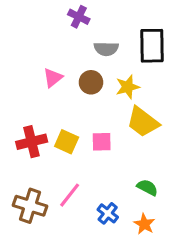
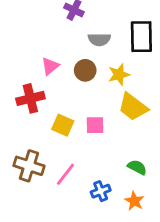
red cross: (32, 142) -> (30, 98), moved
brown cross: (30, 206) -> (29, 166), moved
blue cross: (108, 213) -> (101, 191), turned 30

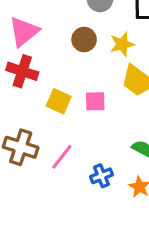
pink triangle: (50, 66) -> (24, 32), moved, size x1.5
red cross: (30, 98) -> (22, 71), turned 32

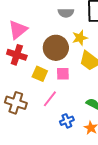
brown circle: (84, 40) -> (56, 48), moved, size x1.6
pink line: (62, 157) -> (50, 99), moved

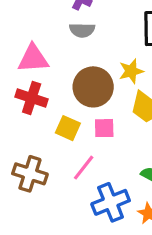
gray semicircle: (66, 13) -> (82, 30), moved
pink triangle: (18, 30) -> (33, 59), turned 35
blue cross: (67, 121) -> (111, 202), size x1.6

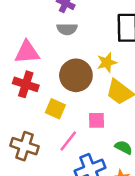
pink square: (104, 128) -> (97, 120), moved

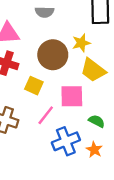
pink square: (97, 120) -> (72, 96), size x1.5

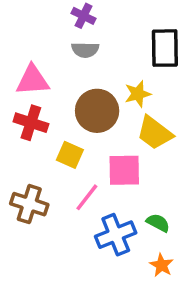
green semicircle: (97, 121) -> (158, 223), moved
orange star: (94, 150) -> (161, 265), moved

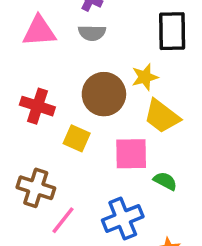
pink triangle: (33, 80) -> (39, 31), moved
pink line: (87, 197) -> (63, 220), moved
green semicircle: (158, 223) -> (165, 181), moved

